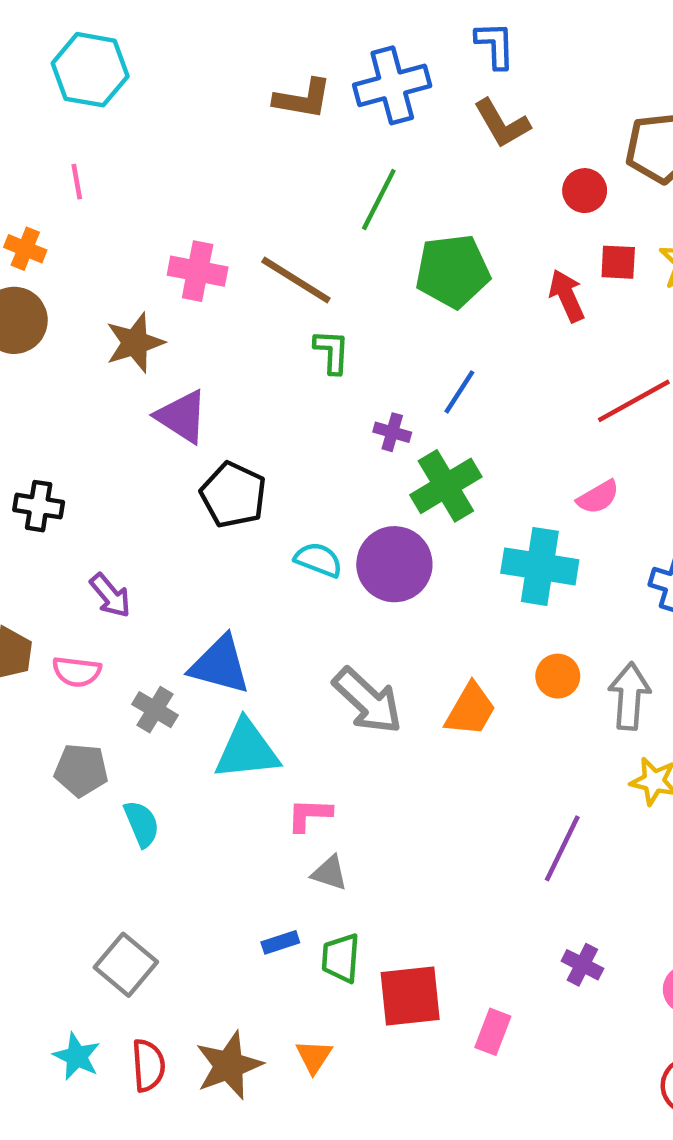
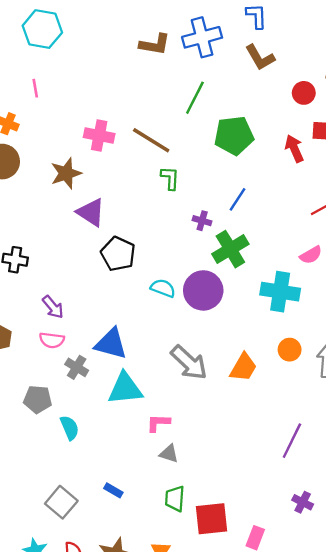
pink semicircle: (77, 672) -> (52, 340), moved
blue rectangle: (280, 942) -> (113, 490), moved, turned 48

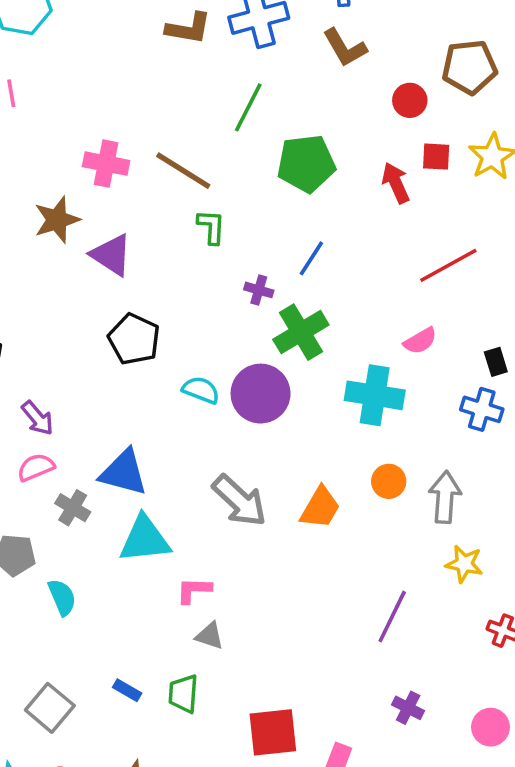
purple triangle: (91, 212) -> (111, 255), moved
pink semicircle: (52, 340) -> (36, 467), turned 150
green trapezoid: (175, 499) -> (183, 694), moved

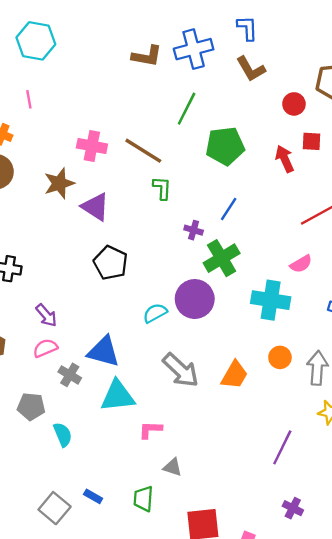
cyan semicircle: (201, 390) -> (155, 313), moved, turned -50
gray triangle: (210, 636) -> (173, 467), moved
blue rectangle: (127, 690) -> (93, 496), moved

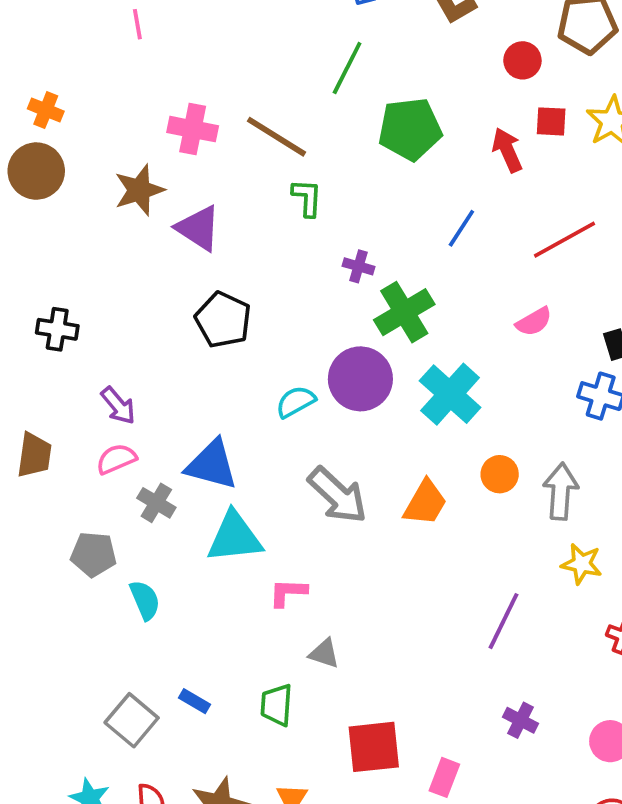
pink line: (29, 99) -> (137, 24), moved
blue line: (229, 209) -> (461, 228), moved
cyan cross: (271, 300) -> (450, 394), moved, turned 33

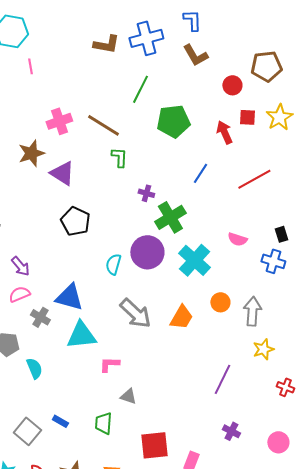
pink cross: (193, 129) -> (59, 121), turned -30
pink semicircle: (534, 322) -> (237, 239), moved, turned 48
cyan semicircle: (296, 402) -> (113, 264), turned -45
yellow star: (582, 564) -> (263, 349), turned -30

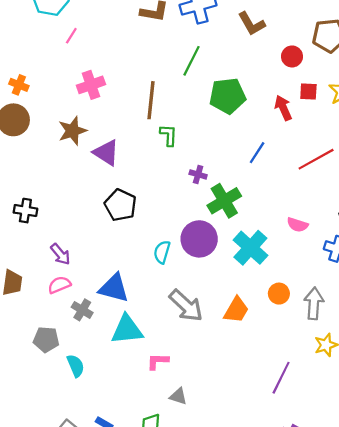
pink line: (30, 66) -> (71, 36), turned 42
pink cross: (59, 121) -> (91, 85), moved
brown line: (103, 125) -> (151, 100), turned 64

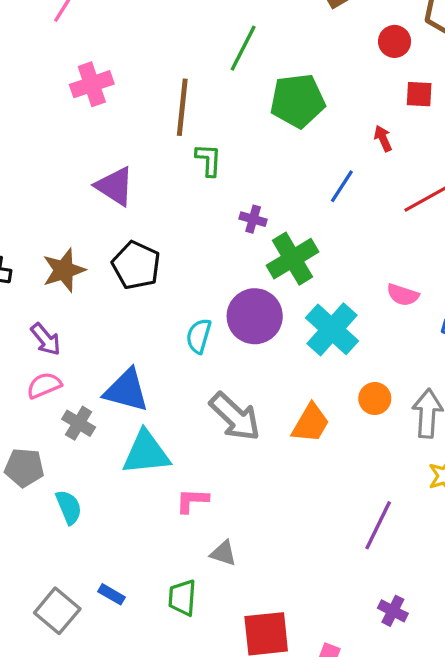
red arrow: (283, 108) -> (383, 139), moved, size x0.7
brown star: (72, 131) -> (64, 270), moved

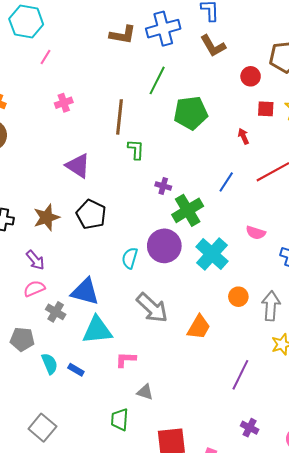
pink cross: (92, 84) -> (64, 103), size x0.7
blue line: (342, 186) -> (226, 182), moved
orange trapezoid: (311, 423) -> (199, 327), moved
blue rectangle: (112, 594) -> (76, 370), moved

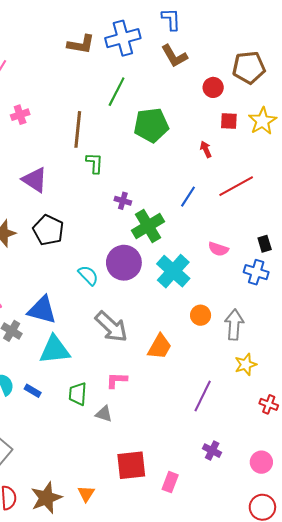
cyan semicircle: (130, 258) -> (88, 275), turned 120
pink L-shape: (126, 360) -> (117, 380), moved
green trapezoid: (120, 420) -> (78, 394), moved

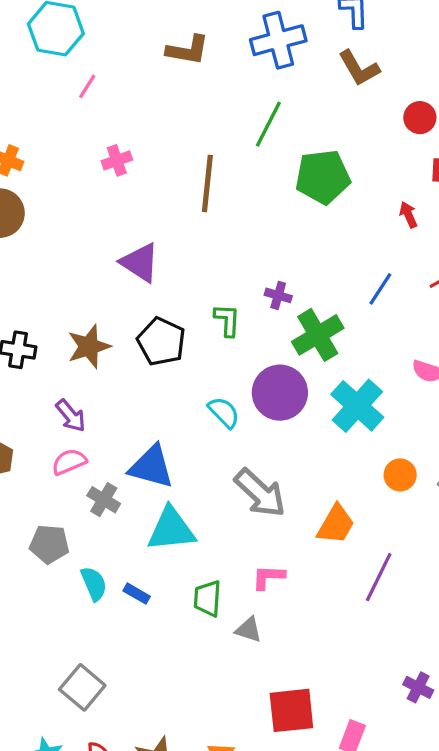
brown L-shape: (81, 44) -> (188, 50), moved
green L-shape: (95, 163) -> (227, 320), moved
purple line: (203, 396) -> (379, 577), moved

